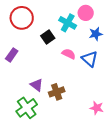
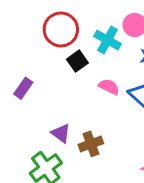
red circle: (22, 18) -> (61, 29), moved

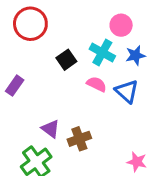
red circle: (61, 29) -> (30, 24), moved
cyan cross: (107, 40) -> (102, 52), moved

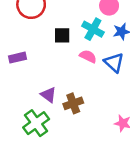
black square: (66, 60) -> (62, 35), turned 35
purple rectangle: (15, 86) -> (17, 58), turned 42

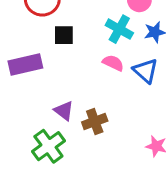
black square: (62, 35) -> (64, 35), moved
purple rectangle: (17, 58) -> (25, 64), size x1.5

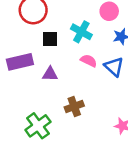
cyan cross: (119, 29) -> (81, 32), moved
purple triangle: (64, 111) -> (50, 74), moved, turned -35

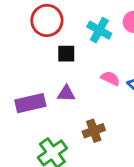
cyan cross: (81, 32) -> (99, 30), moved
purple rectangle: (20, 62) -> (30, 103), moved

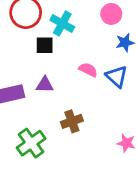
cyan cross: (99, 30) -> (62, 23), moved

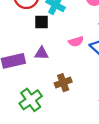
pink semicircle: (88, 70) -> (76, 41), turned 136

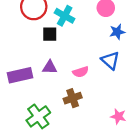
pink semicircle: (76, 41) -> (81, 72), moved

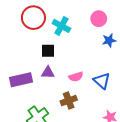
black square: (50, 34) -> (48, 51), moved
blue triangle: (110, 60) -> (102, 81), moved

